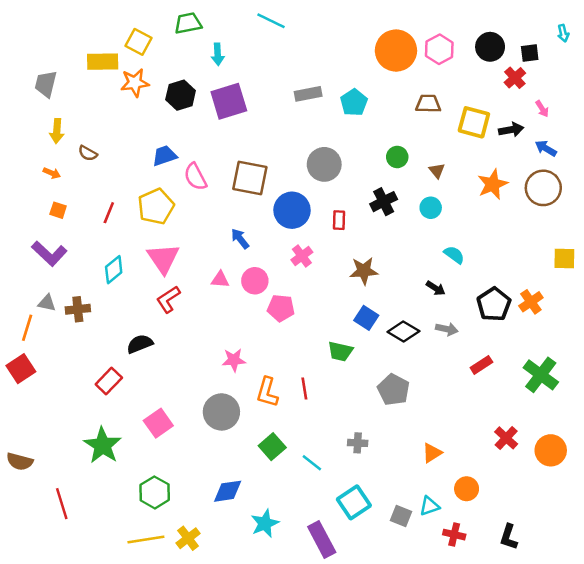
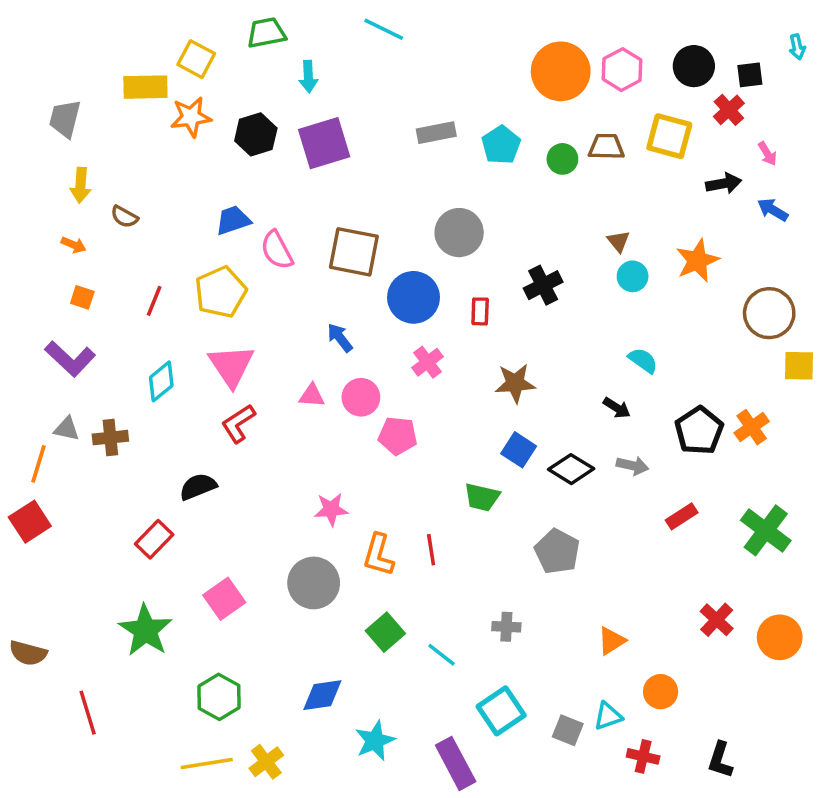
yellow square: (474, 122) -> (669, 136), moved
green circle: (397, 157) -> (562, 159), moved
brown circle: (543, 188) -> (769, 313), moved
cyan circle: (431, 208) -> (633, 276), moved

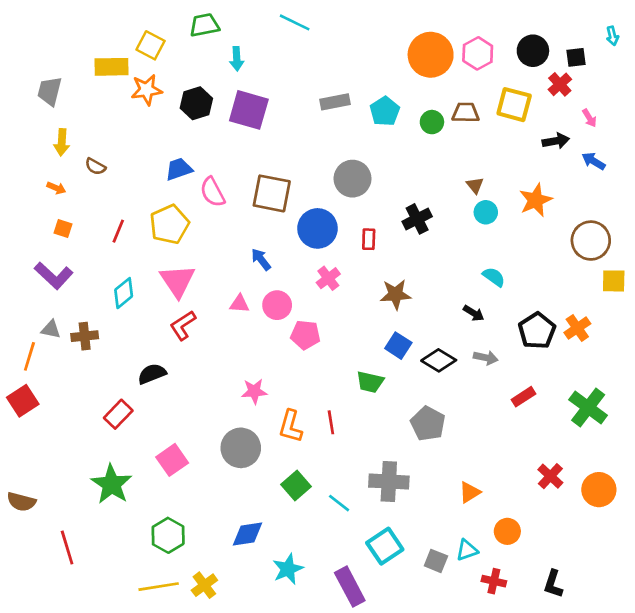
purple square: (324, 143) -> (249, 110), turned 33
gray cross: (506, 627) -> (389, 482), size x1.8

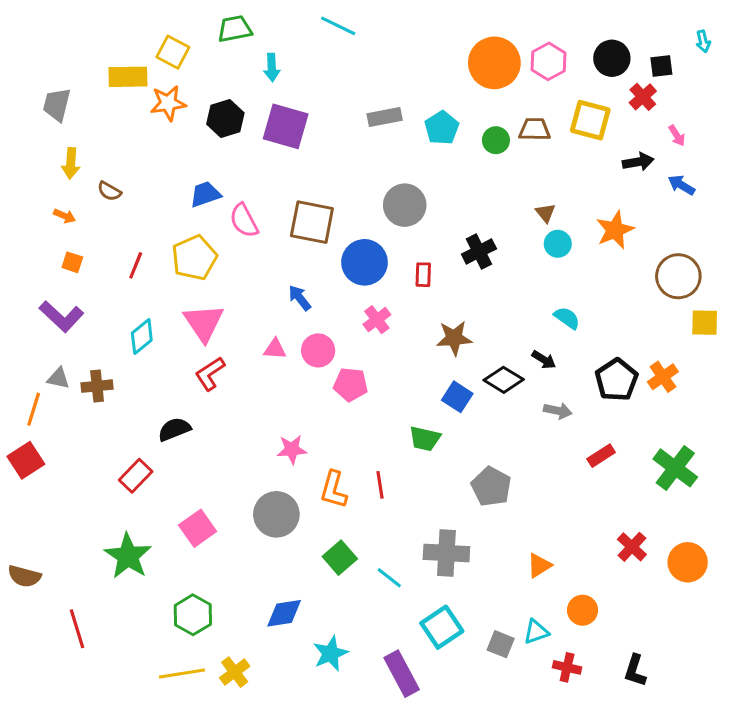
black diamond: (439, 360) -> (504, 380), moved

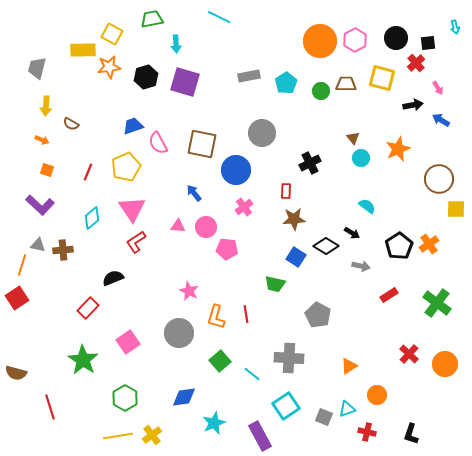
red rectangle: (423, 275) -> (286, 191), moved
pink star: (292, 449) -> (189, 291), turned 30

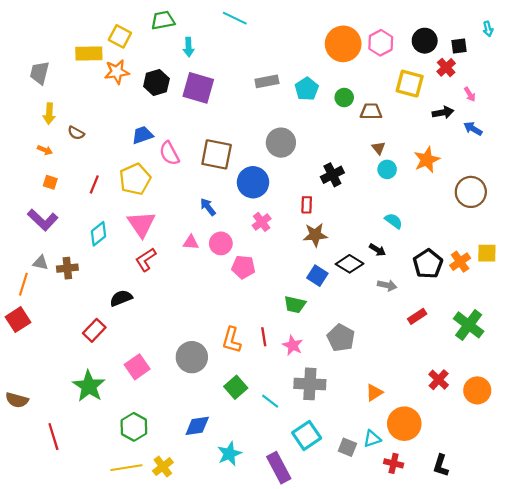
brown trapezoid: (346, 84) -> (371, 111), moved
yellow square: (456, 209) -> (487, 253), moved
pink star: (189, 291) -> (293, 345), moved
orange circle: (377, 395) -> (404, 424), size x1.6

